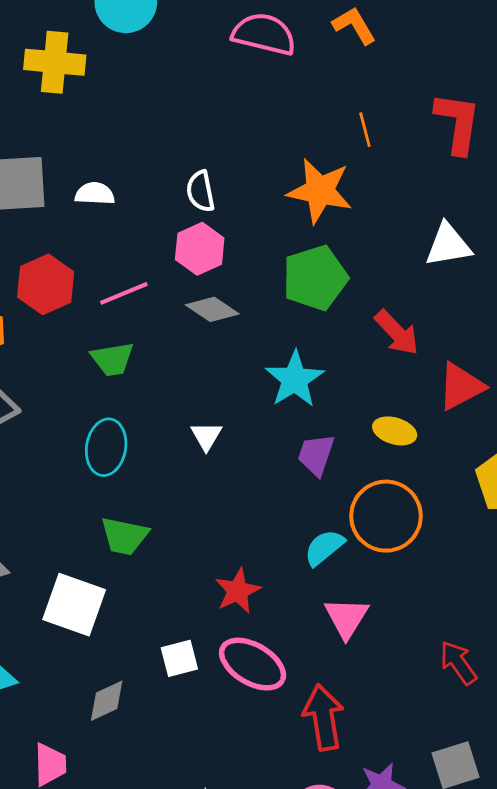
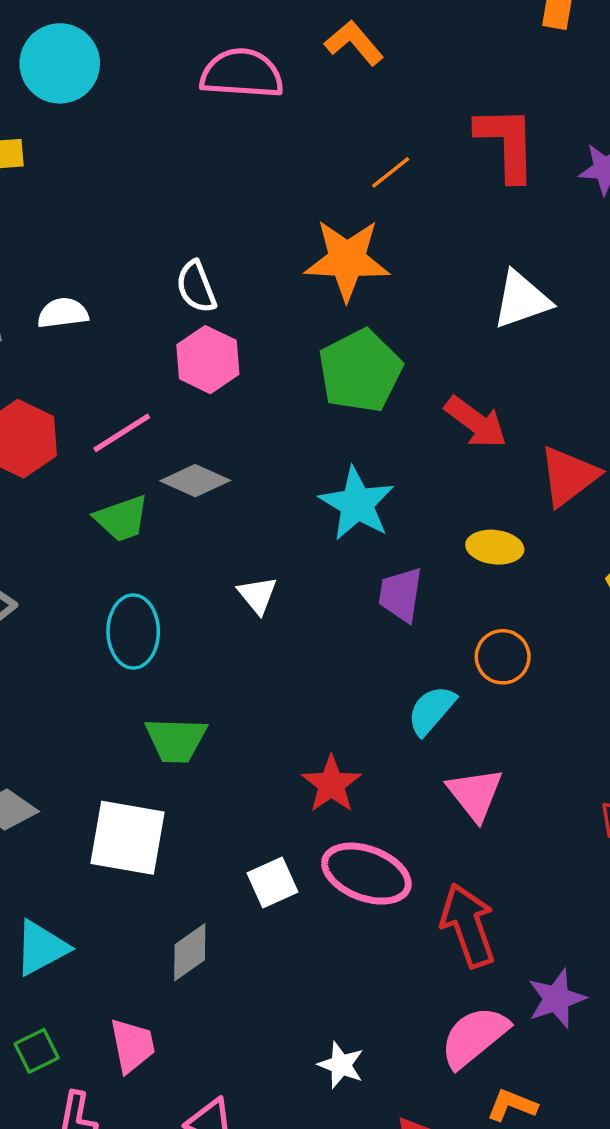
orange line: (365, 130) -> (391, 172), turned 76
gray diamond: (212, 309) -> (195, 481), moved
orange circle: (386, 516) -> (503, 657), size x0.6

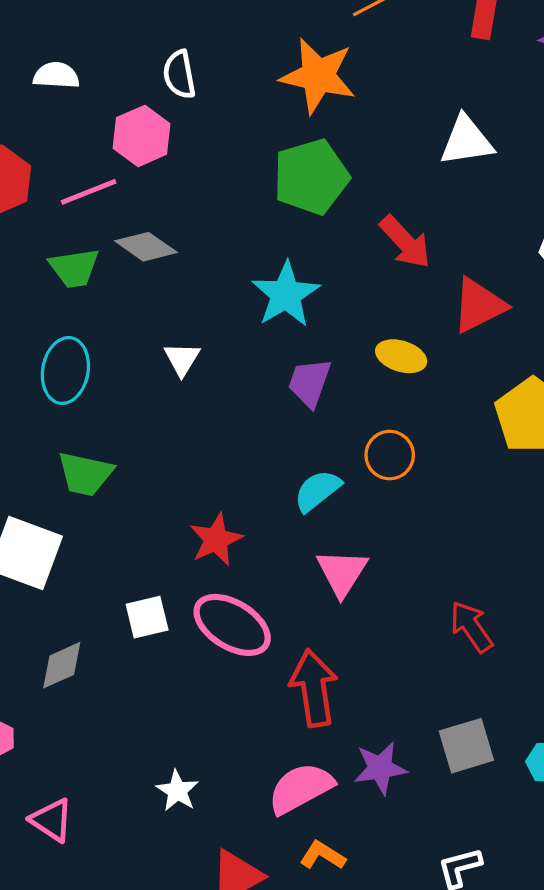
pink hexagon: (208, 360) -> (142, 136), moved

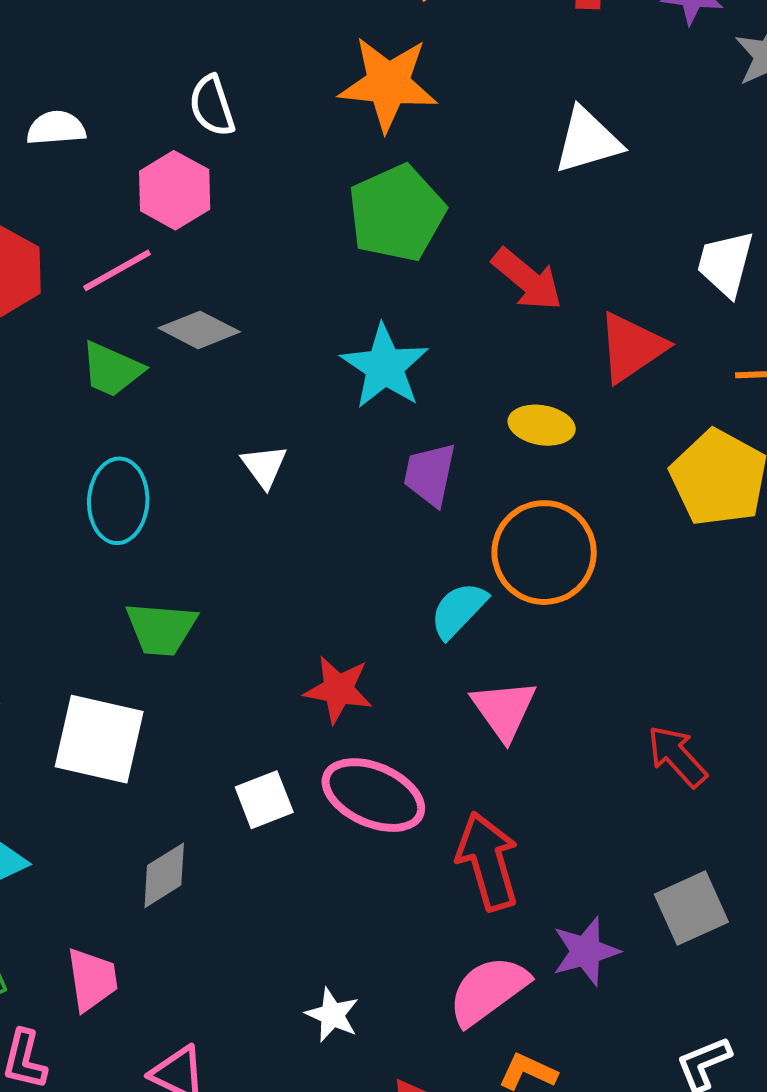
green trapezoid: (74, 268) -> (112, 369), turned 40
orange circle: (390, 455) -> (544, 553), size x1.6
red star: (216, 540) -> (338, 689), turned -30

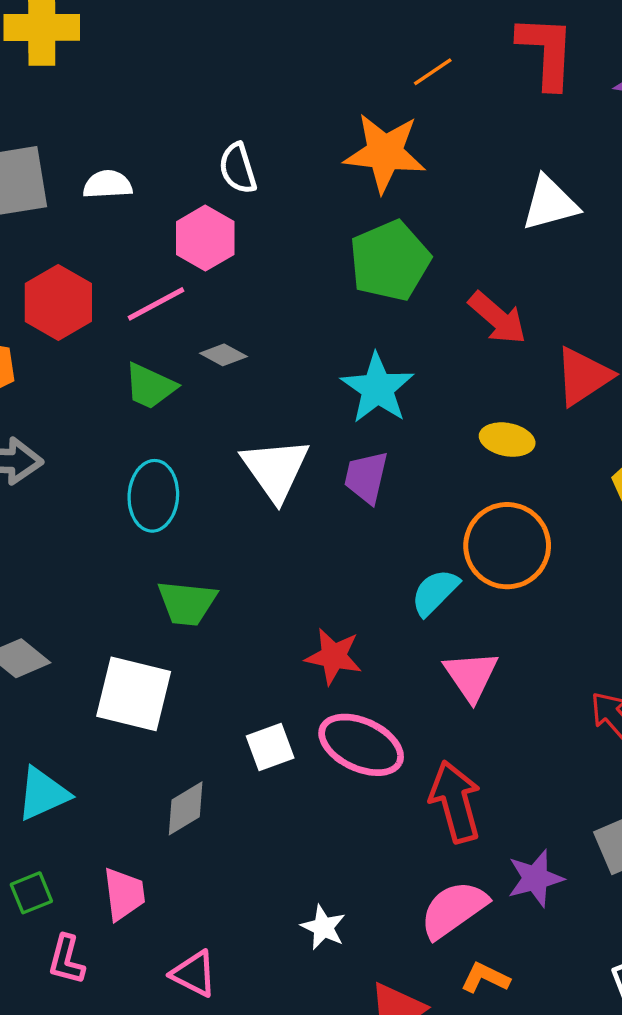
gray diamond: (199, 330) -> (223, 355), size x0.7
white triangle: (264, 466) -> (275, 469), size x1.8
purple trapezoid: (430, 474) -> (366, 477), moved

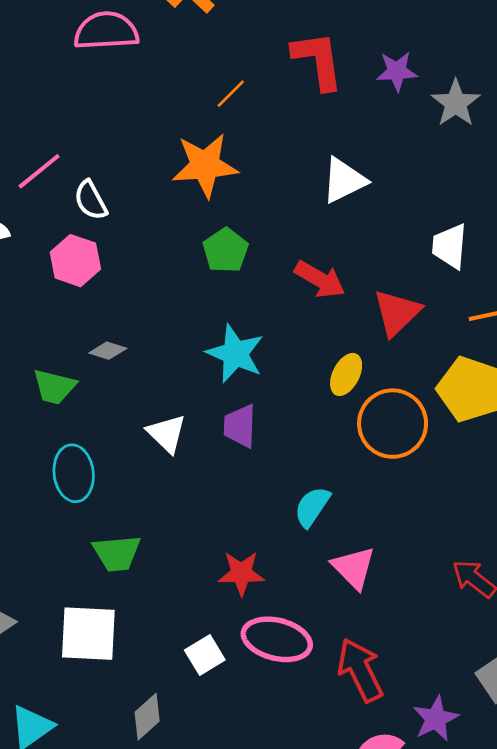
green pentagon: (390, 261) -> (226, 250), size x0.7
pink line: (156, 304) -> (39, 171), moved
yellow ellipse: (507, 440) -> (346, 374), turned -63
white triangle: (275, 469) -> (167, 434), size x0.7
orange circle: (507, 546) -> (393, 424), moved

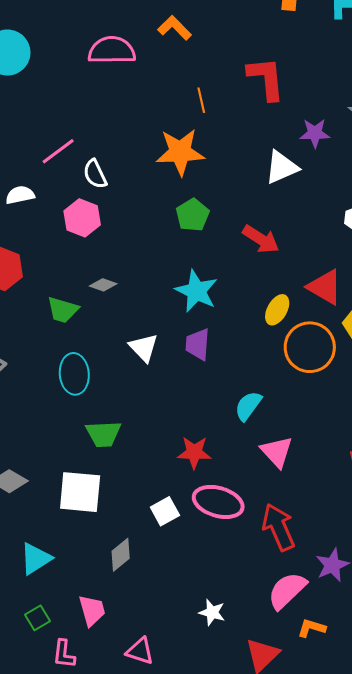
purple star: (397, 71) -> (315, 133), moved
orange line: (231, 94) -> (201, 100), turned -60
red triangle: (397, 313) -> (325, 287), moved, turned -48

